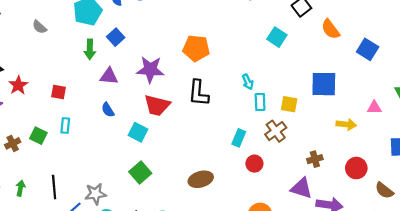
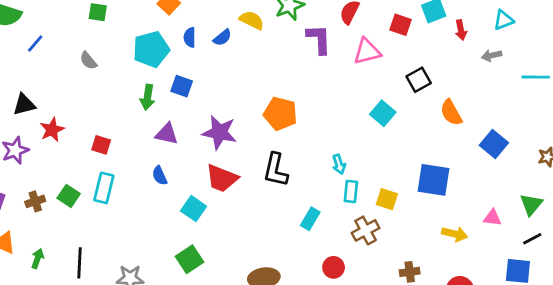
blue square: (116, 37) -> (182, 86), turned -36
cyan rectangle: (65, 126) -> (104, 188), size x1.5
cyan rectangle: (239, 138) -> (310, 219), moved

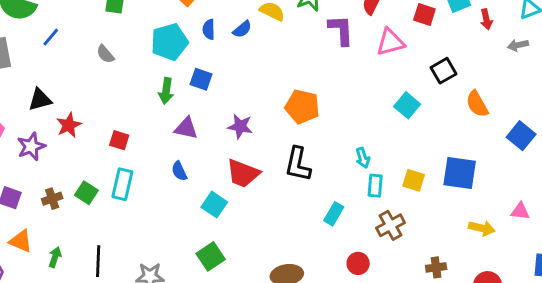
purple star: (219, 132) -> (240, 126), size x0.7
yellow square: (387, 199) -> (414, 180), moved

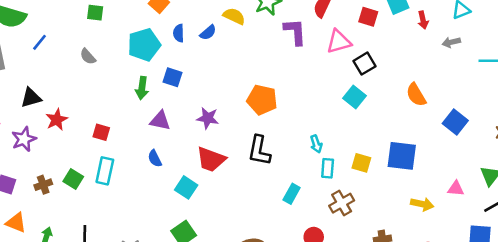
black square: (443, 71) -> (365, 64), moved

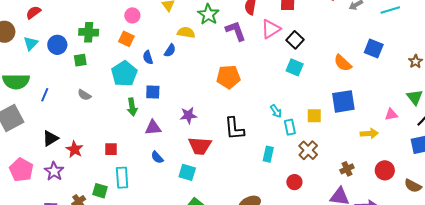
orange semicircle: (416, 95) -> (343, 63), moved
orange pentagon: (262, 100) -> (228, 77), moved
blue square: (455, 122) -> (374, 48), moved

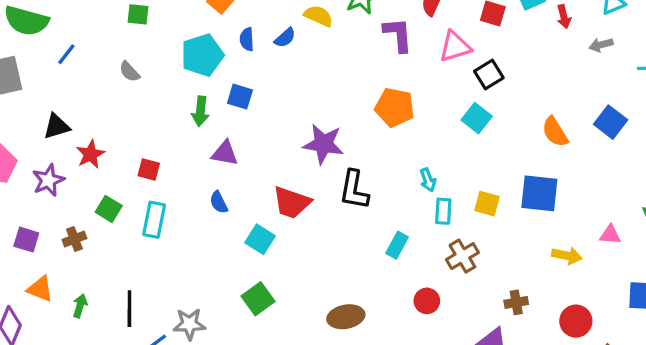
orange pentagon: (228, 77) -> (395, 107), moved
purple star: (188, 115) -> (323, 144), moved, size x1.4
green square: (100, 191) -> (109, 209), moved

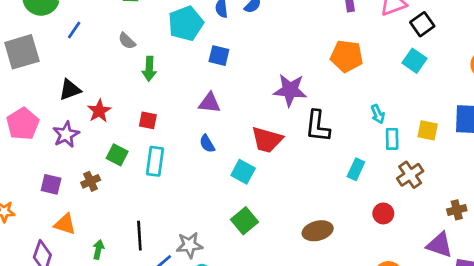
green arrow: (200, 111) -> (149, 69), moved
green arrow: (80, 306) -> (98, 249), moved

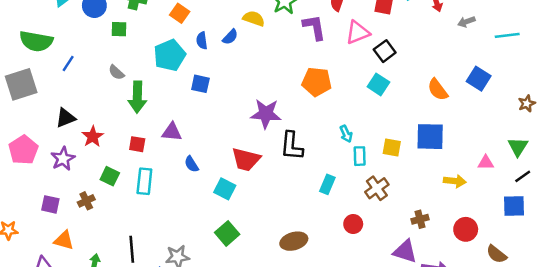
green arrow: (149, 69) -> (137, 97), size x1.4
purple triangle: (210, 103) -> (172, 132), moved

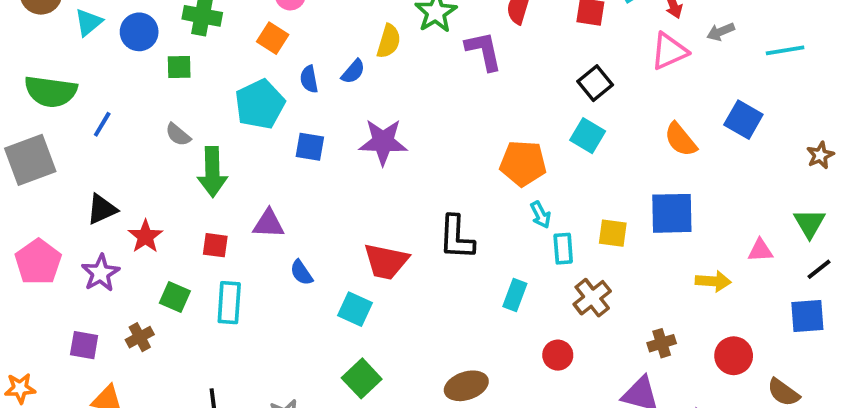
yellow semicircle: (254, 18) -> (389, 41), turned 90
pink triangle: (358, 32) -> (669, 51), moved
orange pentagon: (317, 82) -> (523, 163), moved
purple star: (266, 114) -> (383, 142), moved

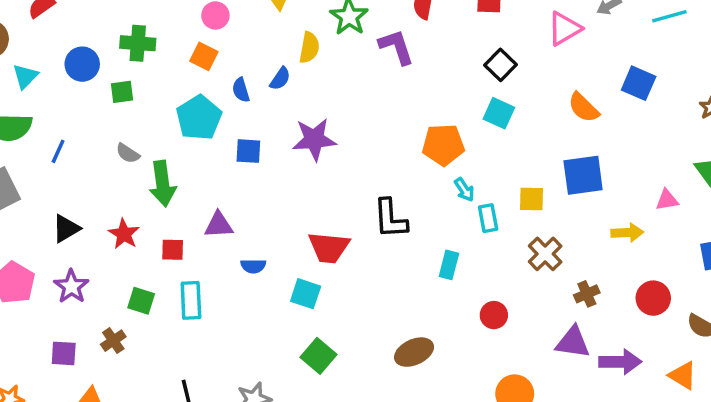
cyan triangle: (88, 22) -> (25, 76), moved
red star: (145, 236) -> (124, 234), moved
blue semicircle: (301, 273) -> (253, 266), turned -50
brown cross: (592, 298) -> (545, 254), moved

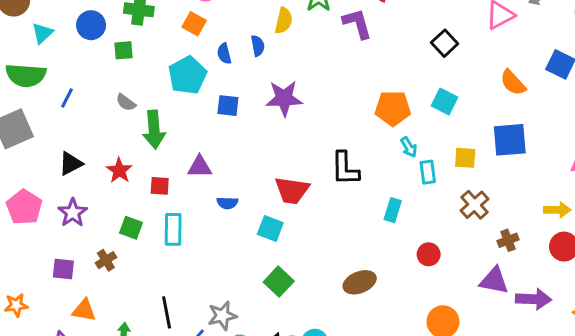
blue semicircle: (280, 79) -> (258, 46), turned -48
cyan square: (499, 113) -> (445, 102), moved
yellow arrow: (627, 233) -> (557, 210), moved

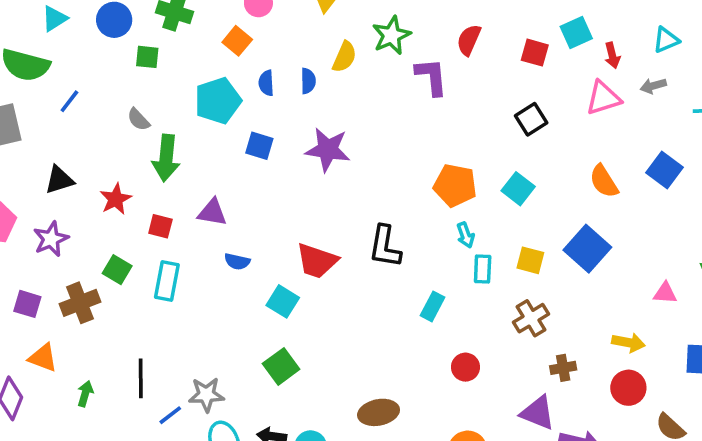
blue square: (510, 140) -> (587, 249), turned 36
brown cross: (106, 260) -> (80, 303), size x1.5
brown ellipse: (360, 282) -> (379, 412), moved

